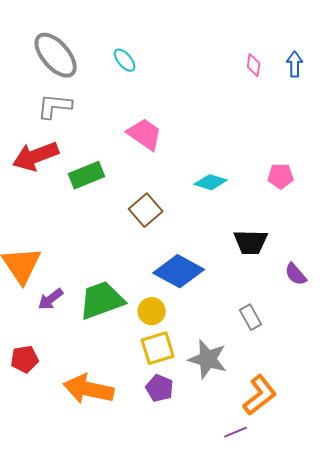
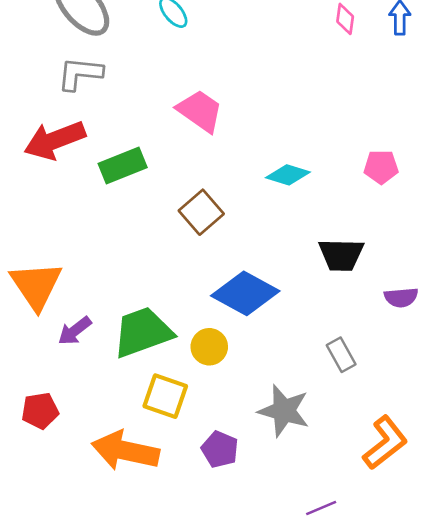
purple semicircle: (296, 274) -> (401, 297), turned -55
yellow square: (158, 348) -> (165, 396), moved, turned 36
orange L-shape: (260, 395) -> (385, 443), moved

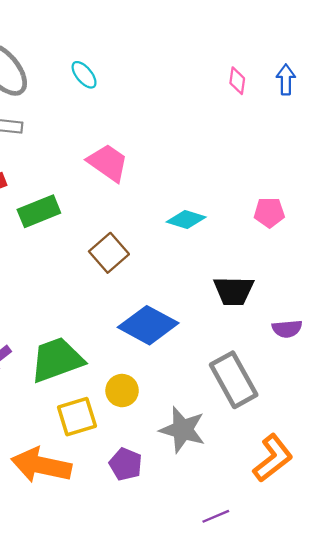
yellow circle: (209, 347) -> (122, 391), moved
gray rectangle: (341, 355) -> (234, 380), size x1.8
yellow square: (165, 396) -> (77, 417), turned -36

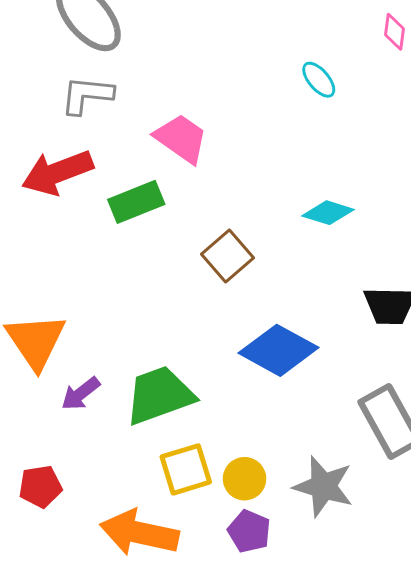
cyan ellipse: (84, 75) -> (319, 80), moved
pink trapezoid: (108, 163) -> (181, 138), moved
yellow circle: (122, 391) -> (245, 479), moved

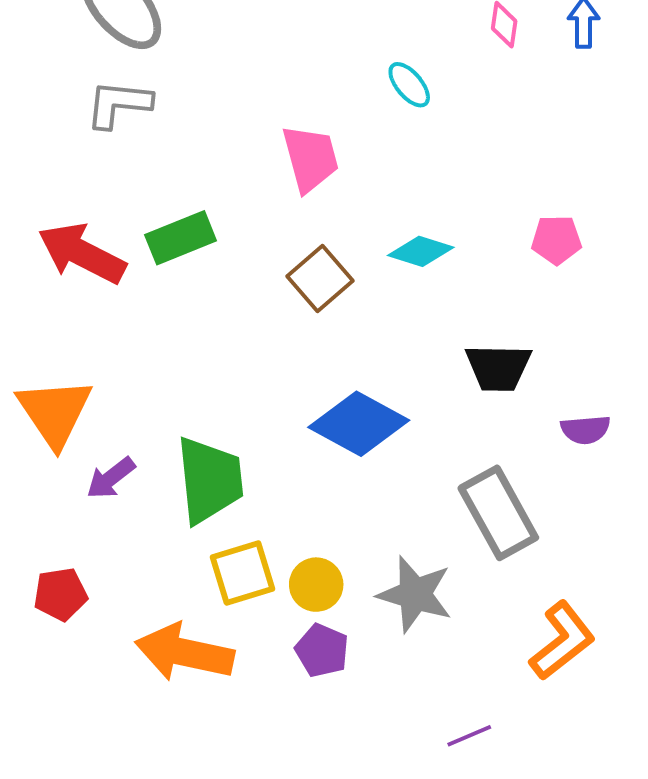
pink trapezoid: (181, 138) -> (310, 158), moved, turned 40
red arrow: (57, 172) -> (82, 253), moved, turned 48
brown square: (227, 256) -> (320, 278), moved
green trapezoid: (159, 395) -> (210, 480), turned 104

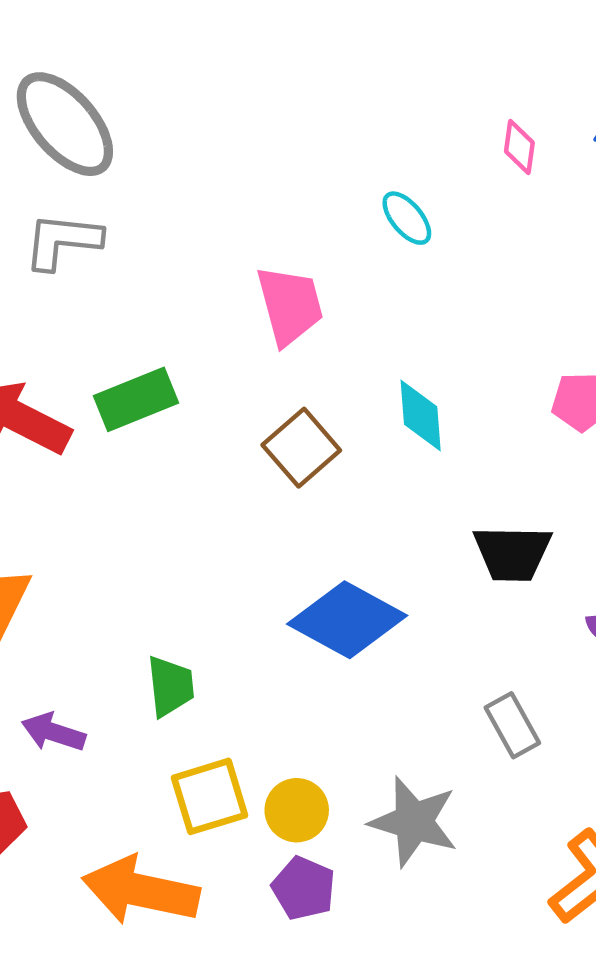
cyan diamond: (421, 251) -> (421, 415), turned 68
purple arrow: (111, 478) -> (53, 732), moved, turned 56
green trapezoid: (210, 480) -> (170, 686), size x0.6
gray rectangle: (498, 513) -> (512, 725), size x0.6

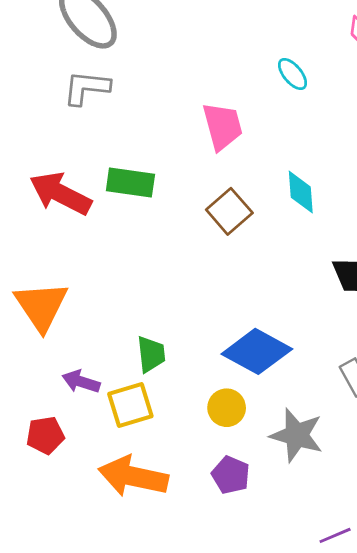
green rectangle: (136, 399) -> (130, 182), turned 30
blue diamond: (347, 620) -> (257, 351), moved
yellow square: (209, 796) -> (130, 405), moved
yellow circle: (297, 810) -> (227, 408), moved

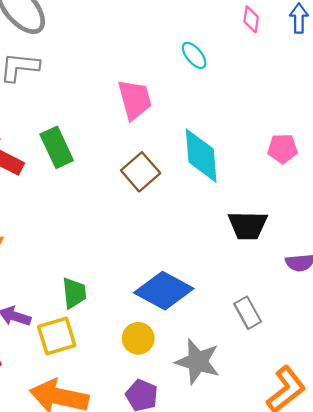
green rectangle: (130, 182) -> (57, 147), turned 57
cyan diamond: (301, 192) -> (201, 156), size x1.5

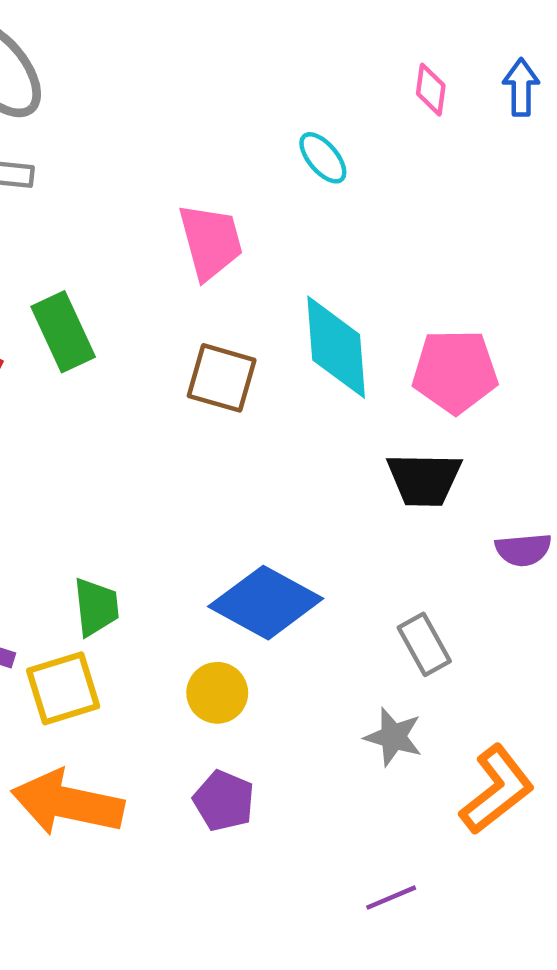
pink pentagon: (283, 149) -> (455, 371), moved, size x1.5
brown square: (141, 172) -> (222, 378), turned -33
gray star: (198, 362) -> (393, 737), moved, size x0.7

